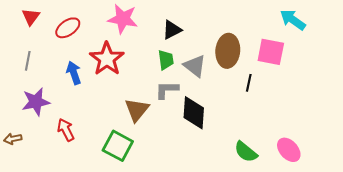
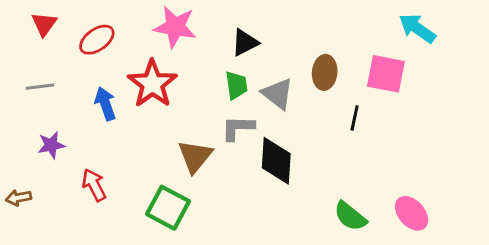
brown ellipse: (228, 51) -> (325, 72), size x0.7
gray line: (28, 61) -> (40, 87), turned 72
purple star: (36, 102) -> (51, 145), size x0.7

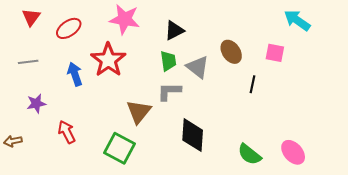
brown ellipse: (325, 72) -> (231, 52), turned -40
pink square: (386, 74) -> (275, 53), size x0.7
black diamond: (276, 161) -> (193, 135), moved

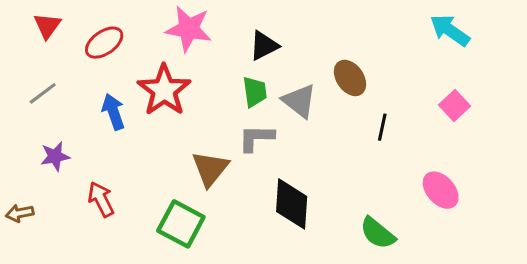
pink square: (275, 53) -> (454, 106), moved, turned 36
gray line: (28, 62) -> (43, 93), turned -30
pink ellipse: (293, 152) -> (441, 190), moved

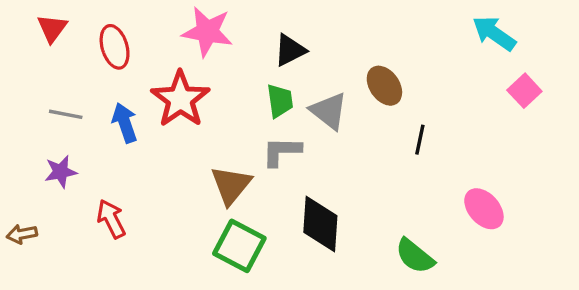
red ellipse: (104, 43) -> (115, 47), turned -72
gray line: (43, 93) -> (66, 114), moved, turned 48
pink square: (454, 106) -> (524, 91), moved
green square: (181, 224) -> (239, 246), moved

